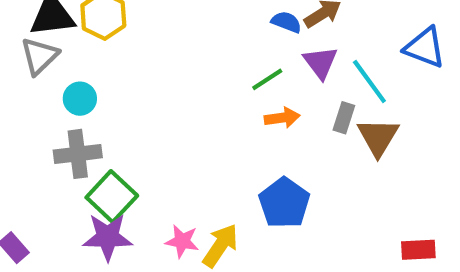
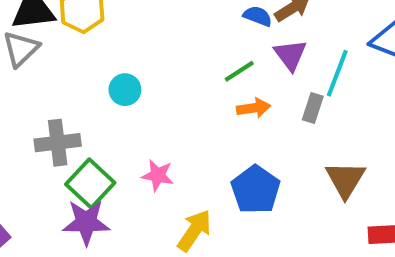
cyan line: (369, 82) -> (337, 73), turned 57
cyan circle: (80, 99) -> (125, 90), moved
brown triangle: (378, 137) -> (345, 179), moved
pink star: (182, 241) -> (158, 175), moved

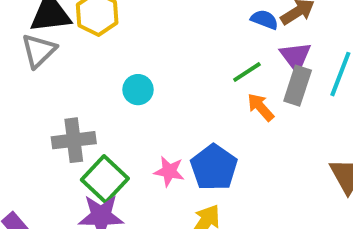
orange arrow: (254, 108) -> (261, 107), turned -124
gray rectangle: (313, 108) -> (298, 86), moved, size x1.4
blue pentagon: (256, 190) -> (214, 167), moved

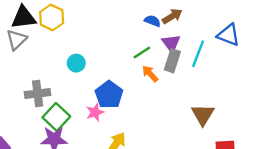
blue pentagon: (214, 167) -> (109, 95), moved
pink star: (169, 171) -> (95, 112), turned -30

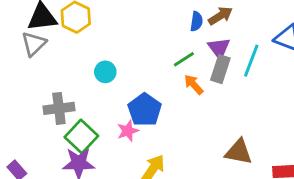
blue semicircle: (152, 21) -> (197, 21), turned 77
brown triangle: (203, 115) -> (239, 152), moved, turned -50

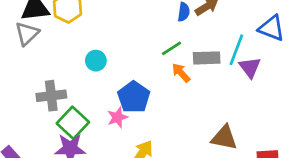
purple triangle: (219, 48) -> (250, 67), moved
gray rectangle: (220, 69) -> (207, 58), turned 70

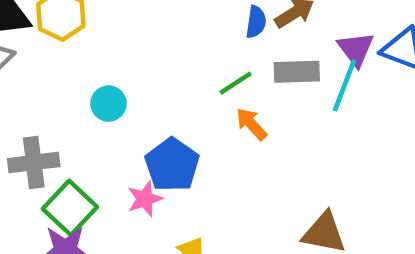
gray rectangle: (207, 58) -> (297, 72), moved
purple triangle: (250, 67) -> (356, 49), moved

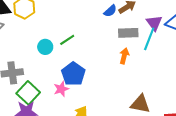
blue semicircle: (256, 22) -> (110, 11), turned 40
green line: (236, 83) -> (67, 40), moved
orange arrow: (251, 124) -> (124, 56), moved, turned 56

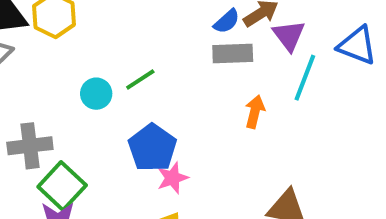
purple triangle: (154, 23) -> (289, 35), moved
gray rectangle: (128, 33) -> (233, 53), moved
pink star: (61, 89) -> (172, 178), moved

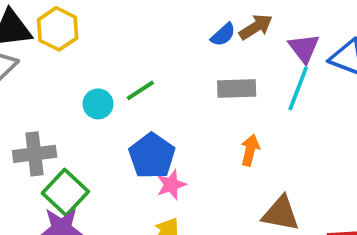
purple triangle: (289, 35) -> (304, 48), moved
gray rectangle: (233, 53) -> (237, 89), moved
orange arrow: (255, 112) -> (250, 150), moved

